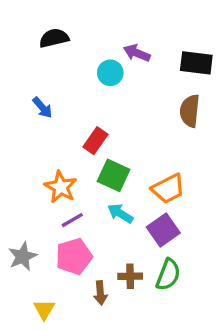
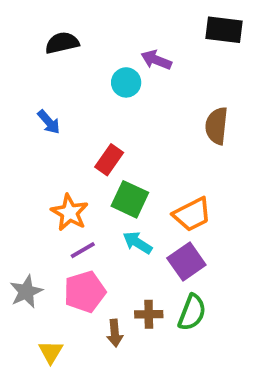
black rectangle: (196, 63) -> (224, 30), moved

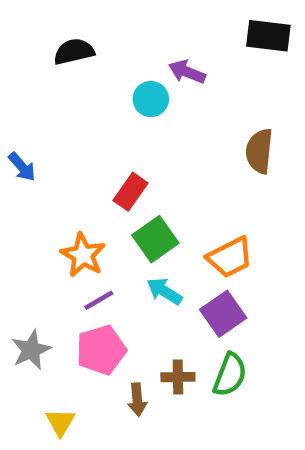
blue arrow: (49, 122) -> (22, 167), moved
green square: (130, 199) -> (155, 239), turned 30

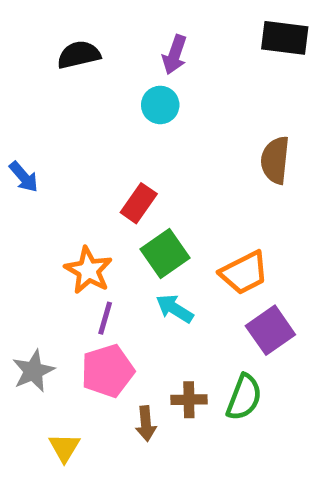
purple arrow: (187, 72) -> (175, 55), moved, turned -93
purple line: (99, 300) -> (105, 318), turned -44
purple square: (223, 314) -> (270, 330), moved

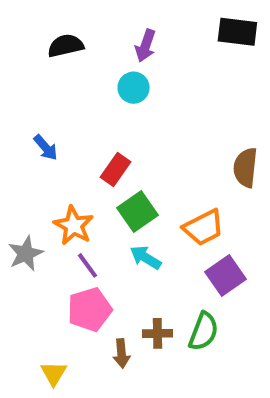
brown semicircle: (275, 160) -> (245, 168), moved
blue arrow: (24, 177) -> (46, 148), moved
purple line: (105, 318) -> (88, 265), turned -52
gray star: (33, 371) -> (26, 253), moved

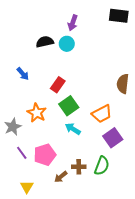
black semicircle: (66, 46) -> (45, 42), moved
purple line: (88, 265) -> (22, 153), moved
brown arrow: (122, 353) -> (61, 177), turned 56

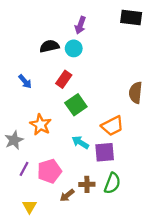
red rectangle: (58, 85) -> (64, 79), moved
green square: (69, 106) -> (76, 105), moved
purple square: (113, 138) -> (105, 152), moved, turned 30
purple line: (22, 153) -> (24, 169), turned 64

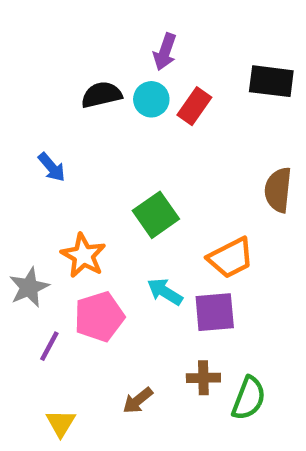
black rectangle: (131, 17) -> (271, 81), moved
red rectangle: (64, 79) -> (194, 106), moved
pink pentagon: (49, 171) -> (99, 317), moved
green semicircle: (112, 183) -> (249, 398), moved
brown cross: (87, 184) -> (203, 378), moved

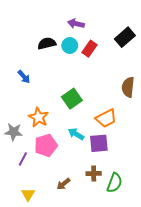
purple arrow: (165, 52) -> (76, 24), turned 84
black rectangle: (271, 81) -> (125, 37), turned -48
gray star: (29, 287) -> (14, 132), turned 30

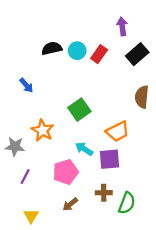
purple arrow: (76, 24) -> (122, 26), moved, turned 70
black rectangle: (125, 37) -> (137, 54), moved
pink pentagon: (46, 145) -> (66, 172), moved

